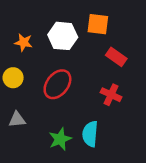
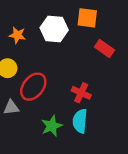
red ellipse: (57, 84) -> (33, 87), moved
red cross: (111, 95) -> (81, 93), moved

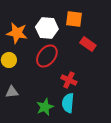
orange star: (17, 35) -> (17, 33), size x1.5
red ellipse: (33, 87) -> (47, 56), moved

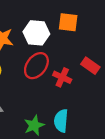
red rectangle: (88, 44) -> (90, 66), moved
red cross: (69, 80) -> (62, 77), moved

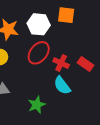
red rectangle: (90, 66) -> (86, 64), moved
cyan semicircle: (61, 121) -> (62, 85), moved, turned -42

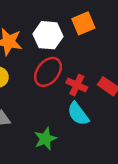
orange square: (66, 15) -> (83, 23), turned -30

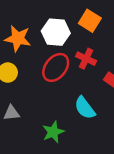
orange square: (83, 23) -> (90, 21), turned -35
red cross: (77, 85) -> (86, 59), moved

